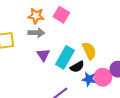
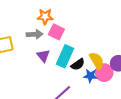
pink square: (61, 15) -> (56, 32), moved
orange star: (36, 16) -> (45, 17), moved
yellow semicircle: (89, 51) -> (97, 61), moved

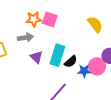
pink square: (56, 32) -> (50, 19), moved
yellow semicircle: (97, 61) -> (95, 24), moved

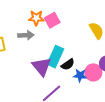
pink square: (50, 19) -> (52, 20), turned 35
purple triangle: (36, 57) -> (42, 66), moved, size x1.5

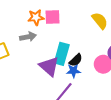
pink square: (52, 20) -> (53, 17), turned 35
blue star: (80, 75) -> (73, 71), moved

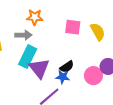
pink square: (53, 17) -> (73, 27), moved
cyan rectangle: (62, 54) -> (28, 57), moved

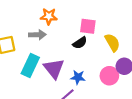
yellow semicircle: (98, 32) -> (112, 42), moved
cyan rectangle: (28, 57) -> (30, 65), moved
black semicircle: (67, 67) -> (80, 43), moved

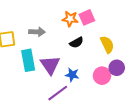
orange star: (49, 16) -> (70, 19), moved
pink square: (88, 26) -> (87, 17), moved, turned -35
cyan rectangle: (30, 65) -> (28, 60), turned -40

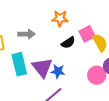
pink square: (87, 17) -> (87, 34), moved
blue star: (72, 75) -> (58, 71), moved

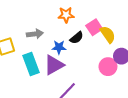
purple triangle: (42, 68) -> (54, 65), turned 45
blue star: (58, 71) -> (59, 47), moved

